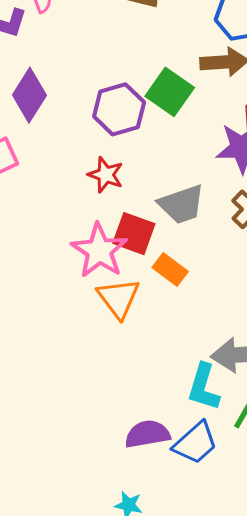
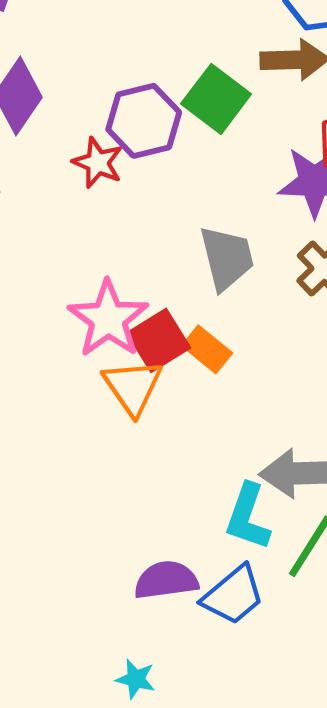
red star: (106, 175) -> (98, 163), moved
gray trapezoid: (182, 204) -> (227, 258), turned -87
red square: (134, 234) -> (159, 340), moved, turned 36

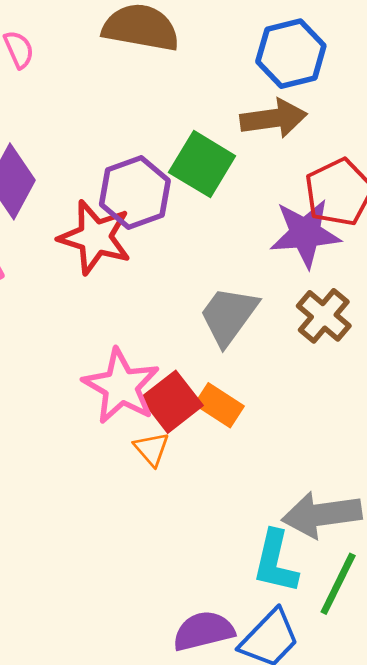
red star: (98, 163) -> (95, 237), size x1.5
gray trapezoid: (227, 258) -> (229, 316), turned -124
orange triangle: (133, 387) -> (152, 449), size x0.6

